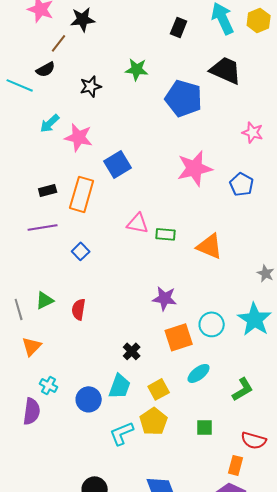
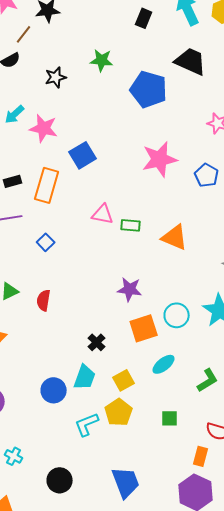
cyan cross: (49, 385) -> (14, 456), moved

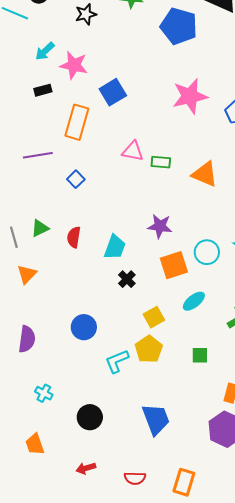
black rectangle: (13, 181) -> (43, 90), moved
cyan trapezoid: (85, 377) -> (115, 247), moved

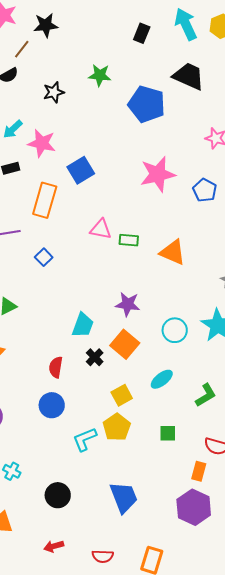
red semicircle: (74, 237) -> (56, 367), moved
orange square: (174, 265) -> (125, 344), moved, turned -32

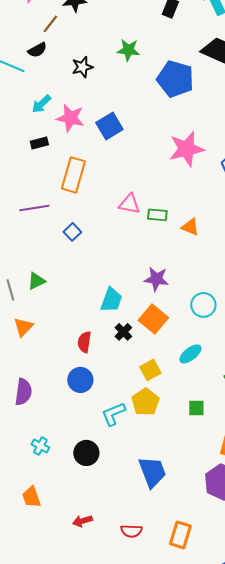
blue square: (81, 170) -> (109, 126), moved
orange triangle: (173, 252) -> (190, 227), moved, size x0.7
black circle: (58, 495) -> (86, 453), moved

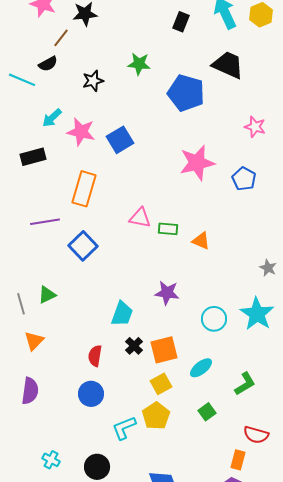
black rectangle: (39, 143) -> (33, 157), moved, size x1.4
blue square: (72, 232) -> (83, 246), size x1.6
orange square: (153, 319) -> (164, 350), moved, turned 36
purple semicircle: (23, 392) -> (30, 391), moved
green square: (196, 408) -> (207, 412), moved, turned -36

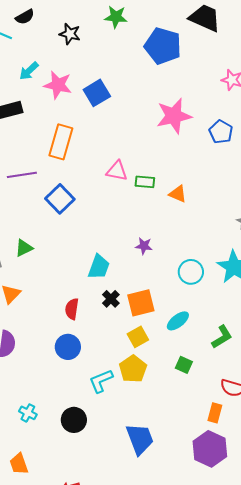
black star: (93, 81) -> (70, 34), turned 30
purple star: (167, 293) -> (144, 246), size x0.7
green square: (207, 412) -> (184, 365), turned -30

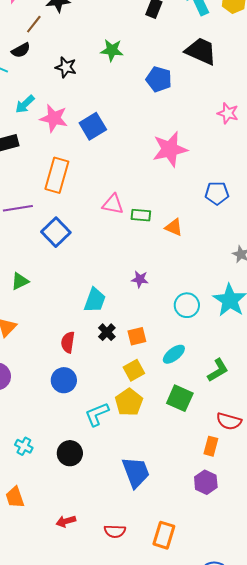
blue pentagon: (163, 46) -> (159, 79), size x0.7
blue pentagon: (221, 132) -> (217, 193), moved, turned -30
orange square: (141, 303) -> (137, 336), size x0.7
green square: (184, 365) -> (180, 398), size x1.5
purple hexagon: (210, 449) -> (206, 482), size x0.7

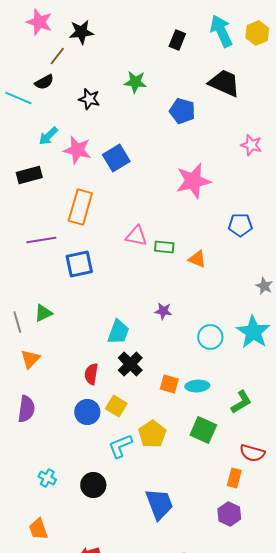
blue square: (56, 232) -> (79, 264), turned 32
black cross: (107, 332) -> (130, 364), size x1.4
orange square: (137, 336) -> (169, 384), moved, turned 30
cyan ellipse: (174, 354) -> (197, 386), turned 35
yellow square: (134, 370) -> (116, 406), moved, turned -30

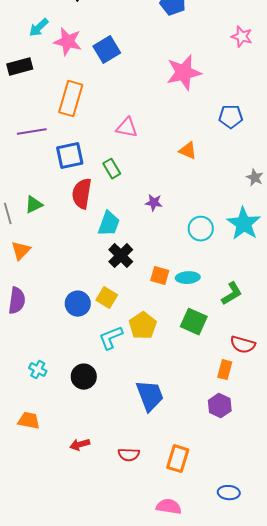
green rectangle: (164, 247) -> (112, 169), moved, turned 54
red semicircle: (91, 374) -> (82, 194), moved, size x1.4
orange trapezoid: (38, 529) -> (29, 421), turned 120

